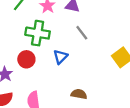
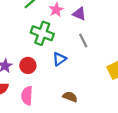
red circle: (26, 59) -> (28, 65), moved

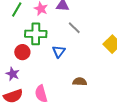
red circle: (28, 65) -> (22, 52), moved

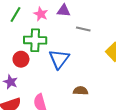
gray line: (74, 28) -> (83, 29), moved, turned -32
blue triangle: (59, 51) -> (59, 59), size x1.5

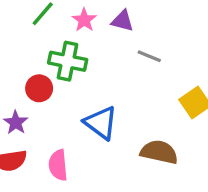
blue triangle: (59, 59) -> (101, 123), moved, turned -40
brown semicircle: (81, 91) -> (159, 152), moved, size x1.5

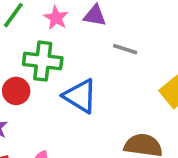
blue triangle: (101, 123) -> (80, 96), moved

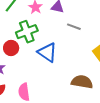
green cross: (43, 61) -> (27, 32), turned -30

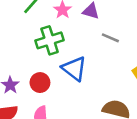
red circle: (11, 48) -> (40, 83), moved

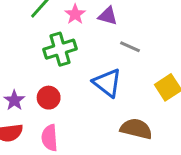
blue triangle: (74, 69) -> (107, 83), moved

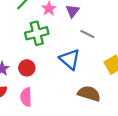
purple triangle: (108, 16) -> (72, 11), turned 48

